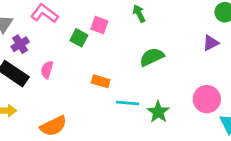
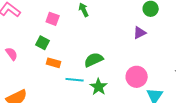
green square: (79, 38) -> (43, 43), moved
green semicircle: (152, 57) -> (94, 60), moved
pink semicircle: (47, 70) -> (12, 54), turned 128

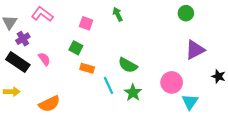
purple triangle: (140, 33) -> (195, 50), moved, size x1.5
green semicircle: (94, 60) -> (128, 65), turned -126
cyan line: (75, 80) -> (108, 85), turned 60

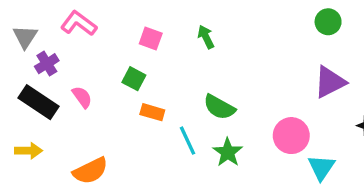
green circle: (186, 13) -> (328, 22), moved
green arrow: (118, 14) -> (206, 37), moved

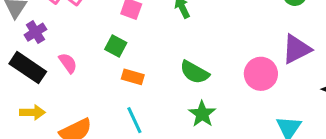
pink circle: (291, 136) -> (261, 74), moved
cyan line: (187, 141) -> (134, 120), moved
yellow arrow: (28, 151) -> (32, 112), moved

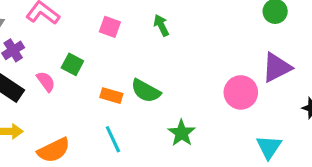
green square: (116, 46) -> (72, 64), moved
green semicircle: (195, 72) -> (146, 91), moved

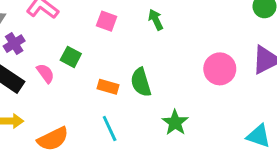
green semicircle: (146, 91) -> (141, 82), turned 44
pink circle: (241, 92) -> (220, 69), moved
cyan triangle: (269, 147) -> (259, 136), turned -45

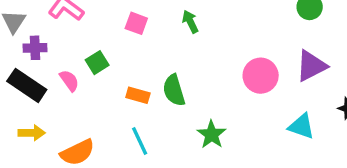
purple cross: (14, 44) -> (35, 48), turned 30
green square: (71, 57) -> (97, 63), turned 30
cyan triangle: (259, 136) -> (301, 126), moved

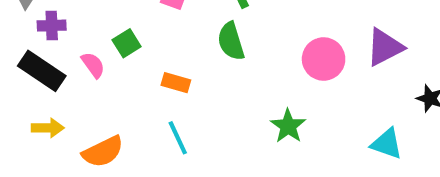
green semicircle: (174, 90) -> (231, 41), moved
cyan triangle: (301, 126) -> (387, 144), moved
green star: (212, 134) -> (288, 126), moved

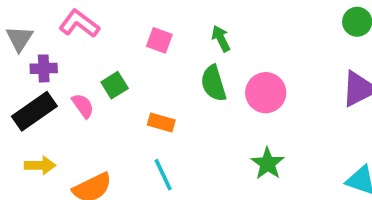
pink circle: (324, 59) -> (266, 93), moved
black rectangle: (42, 71) -> (34, 111), turned -69

